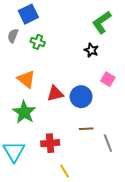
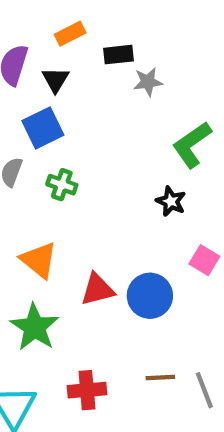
brown line: (86, 129) -> (160, 378), moved

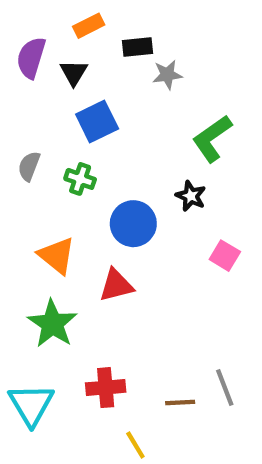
blue square: (43, 128) -> (97, 121), moved
blue circle: (150, 296) -> (133, 224), moved
brown line: (160, 378) -> (180, 402), moved

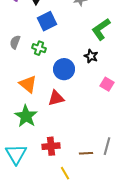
gray line: (225, 388) -> (107, 146), turned 36

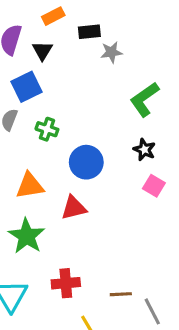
blue square: (47, 21) -> (27, 87), moved
black star: (91, 56) -> (144, 150), moved
orange triangle: (28, 84) -> (30, 186), turned -48
gray line: (107, 146) -> (152, 311), moved, turned -42

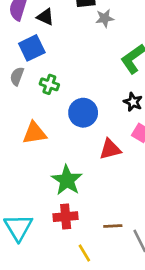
black triangle: (42, 51) -> (45, 17), turned -36
red triangle: (74, 208) -> (110, 149), moved
green star: (27, 236) -> (67, 180), moved

